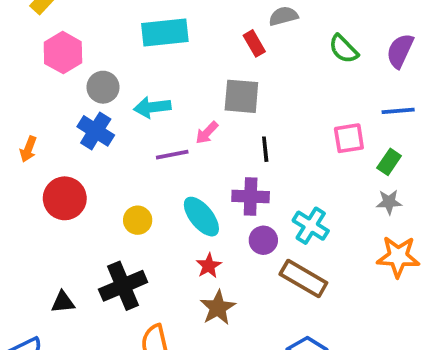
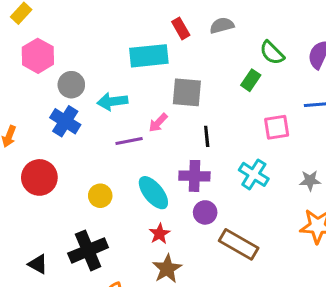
cyan rectangle: (165, 33) -> (149, 56), moved
red rectangle: (254, 43) -> (181, 28), moved
green rectangle: (389, 162) -> (251, 80), moved
cyan cross: (311, 226) -> (254, 174), moved
black triangle: (63, 302) -> (38, 264), turned 35

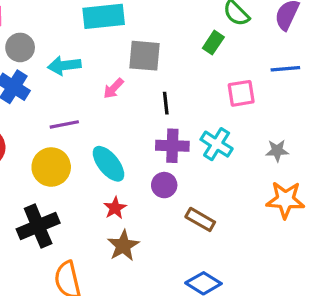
purple line: (129, 141) -> (64, 124), moved
purple cross: (194, 176) -> (172, 146), moved
yellow circle: (100, 196) -> (51, 167), size x1.5
brown rectangle: (239, 244) -> (200, 219), size x0.7

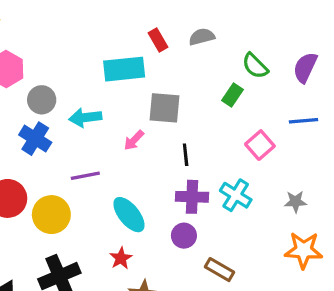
pink square: (241, 93) -> (260, 145), turned -32
yellow circle: (51, 167) -> (51, 215), moved
red star: (115, 208) -> (121, 258), moved

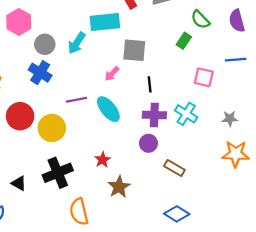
purple semicircle: (305, 67) -> (237, 21), turned -40
cyan arrow: (85, 118) -> (77, 43), moved, turned -50
pink square: (260, 145) -> (204, 77), turned -36
cyan ellipse: (129, 215) -> (108, 109), moved

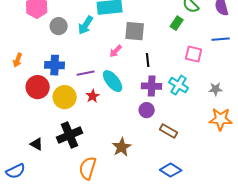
blue cross: (40, 73) -> (55, 65), moved, turned -30
red star: (103, 160) -> (93, 96), moved
orange semicircle: (79, 212) -> (88, 168), turned 30

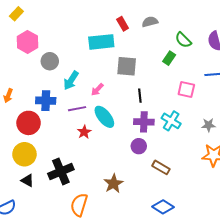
cyan arrow: (86, 25) -> (71, 80), moved
pink arrow: (116, 51) -> (97, 90), moved
yellow circle: (65, 97) -> (24, 154), moved

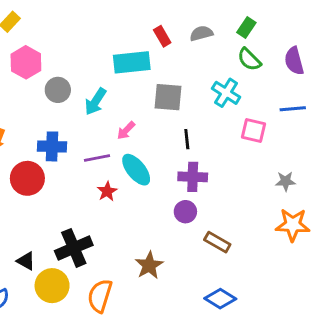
green rectangle: (169, 58) -> (246, 28), moved
cyan arrow: (71, 80) -> (96, 101), moved
cyan cross: (171, 121) -> (226, 93), moved
yellow circle: (24, 154) -> (52, 286), moved

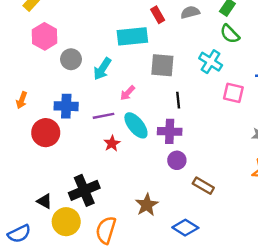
purple cross: (193, 177) -> (170, 131), moved
blue diamond: (220, 299) -> (185, 228), moved

